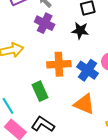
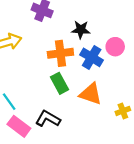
black star: (80, 31) -> (81, 30), moved
green rectangle: (40, 91) -> (60, 83), moved

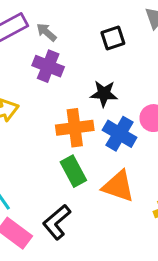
black L-shape: (48, 119) -> (57, 222), turned -70

